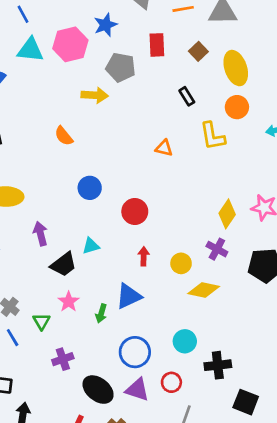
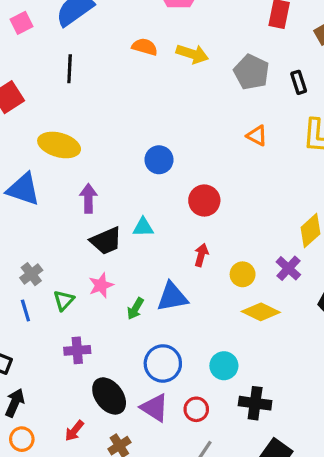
gray pentagon: (121, 67) -> (251, 72), moved
orange semicircle: (64, 136) -> (145, 47), moved, turned 130

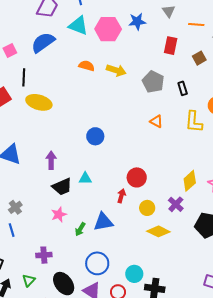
black line: (70, 69) -> (24, 77), moved
yellow ellipse: (59, 145) -> (39, 102), moved
red circle: (204, 200) -> (137, 177), moved
green triangle: (64, 300) -> (29, 280), moved
cyan circle: (224, 366) -> (134, 274), moved

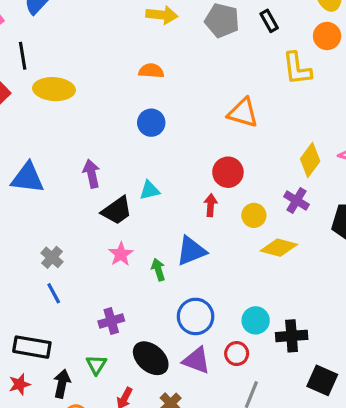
orange semicircle: (87, 66) -> (151, 71), moved
orange triangle: (156, 121) -> (243, 113), moved, size x1.5
green arrow: (80, 229) -> (158, 270), turned 144

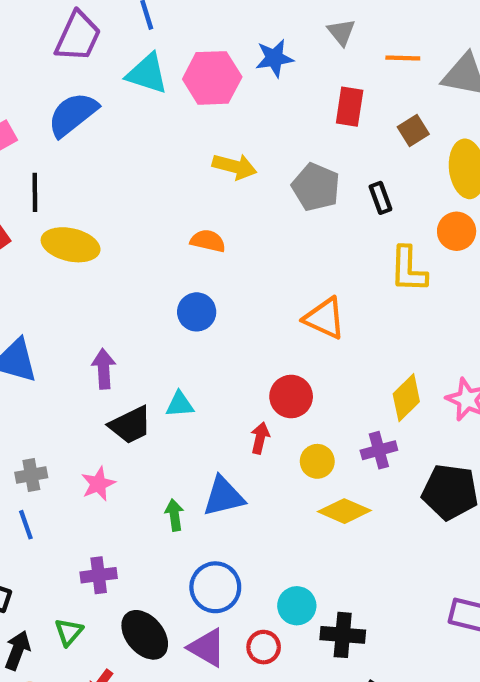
purple cross: (296, 201) -> (379, 450), turned 35
pink star: (121, 254) -> (98, 484), moved
gray cross: (52, 257) -> (31, 475), turned 30

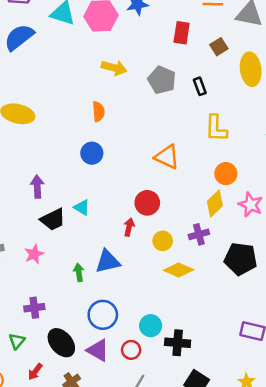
orange circle: (457, 231) -> (226, 174), moved
orange semicircle: (208, 241) -> (98, 111), turned 72
cyan triangle: (180, 404) -> (82, 207), turned 36

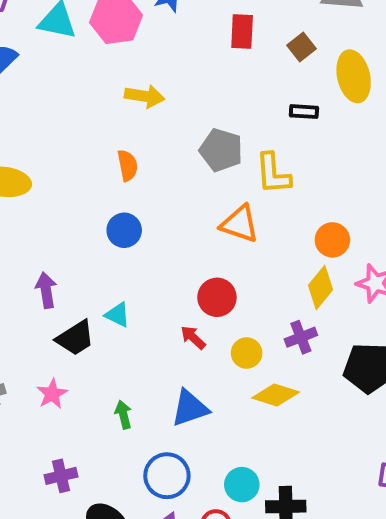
gray pentagon: (162, 80) -> (221, 150), moved
black rectangle: (200, 86) -> (304, 112), moved, turned -60
yellow L-shape: (216, 128) -> (273, 174), moved
red arrow: (129, 227) -> (193, 337), turned -54
blue triangle: (108, 262) -> (190, 408), moved

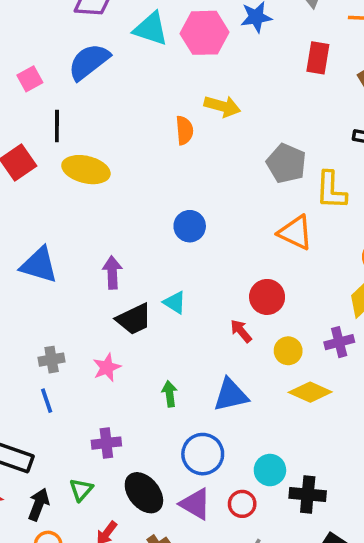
orange semicircle: (128, 165) -> (184, 130), moved

